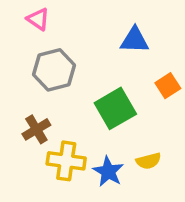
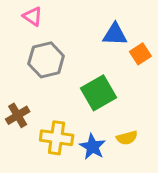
orange square: (168, 86) -> (140, 54), moved
brown cross: (36, 129) -> (18, 115), moved

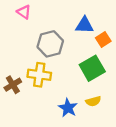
gray hexagon: (46, 60) -> (50, 44), moved
green square: (98, 93) -> (92, 68), moved
yellow cross: (57, 138) -> (39, 75), moved

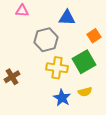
pink triangle: (24, 12) -> (22, 11), turned -32
blue triangle: (84, 25) -> (67, 18), moved
yellow cross: (39, 75) -> (57, 68), moved

